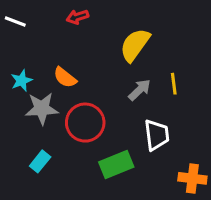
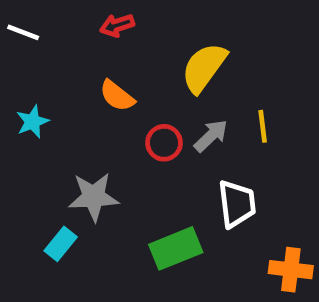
orange semicircle: (65, 77) -> (117, 96), moved
gray star: (42, 109) -> (94, 197), moved
red circle: (85, 123) -> (164, 143), moved, size x0.6

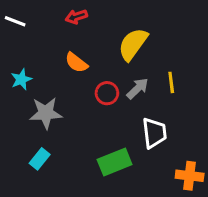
gray star: (94, 197) -> (46, 113), moved

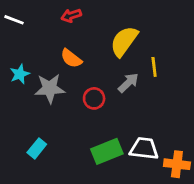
yellow line: (171, 82) -> (154, 67), moved
red circle: (107, 93) -> (94, 98), moved
gray star: (46, 113) -> (50, 88), moved
white trapezoid: (154, 133) -> (144, 148), moved, turned -76

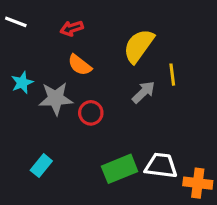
red arrow: (71, 15) -> (72, 28), moved
red circle: (94, 98) -> (91, 113), moved

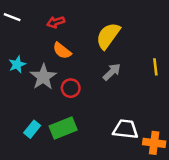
yellow line: (172, 75) -> (155, 67), moved
gray star: (56, 99) -> (43, 77), turned -30
green rectangle: (120, 169) -> (63, 128), moved

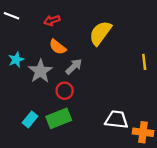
gray arrow: (112, 72) -> (74, 67), moved
red circle: (71, 88) -> (65, 91), moved

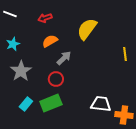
orange semicircle: (58, 47) -> (50, 41), turned 112
cyan star: (16, 60) -> (13, 44), moved
gray star: (40, 71) -> (21, 71), moved

